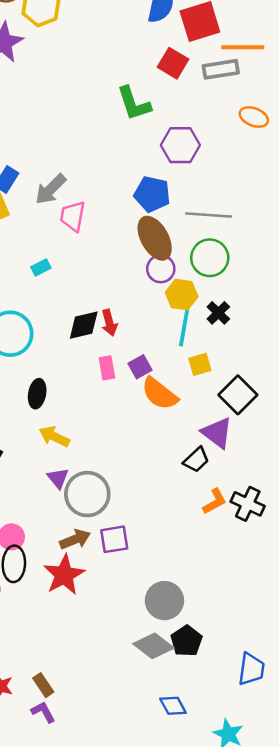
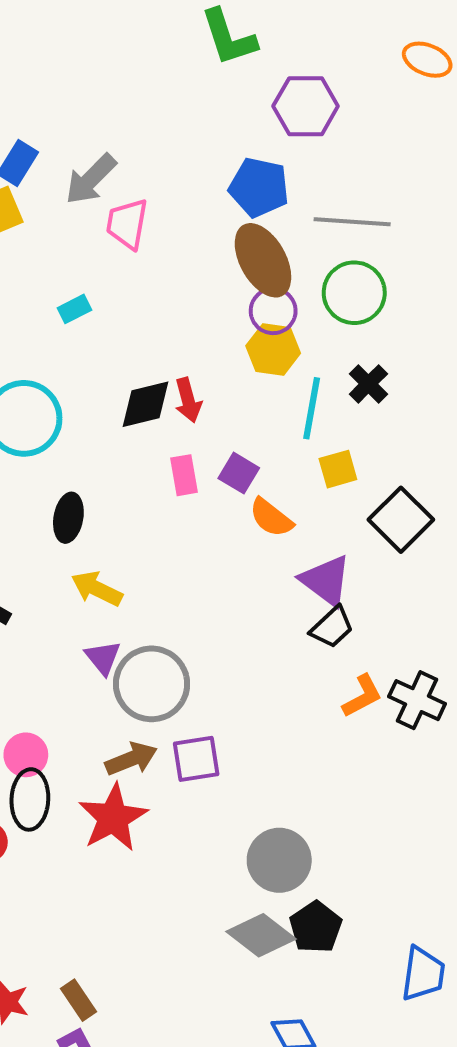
yellow hexagon: (182, 295) -> (273, 349), moved
purple square: (140, 367) -> (239, 473), turned -30
orange semicircle: (160, 394) -> (271, 518), size x0.7
purple triangle: (217, 433) -> (326, 581), moved

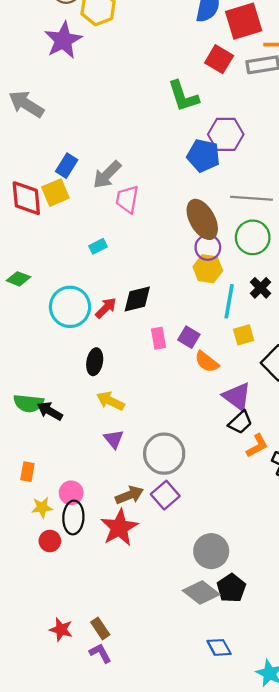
blue pentagon: (259, 187) -> (203, 156), moved
red arrow: (188, 400) -> (106, 308), moved, turned -120
gray circle: (152, 684) -> (164, 454), moved
orange L-shape: (362, 696) -> (257, 446), moved
purple square: (196, 759) -> (165, 495), turned -32

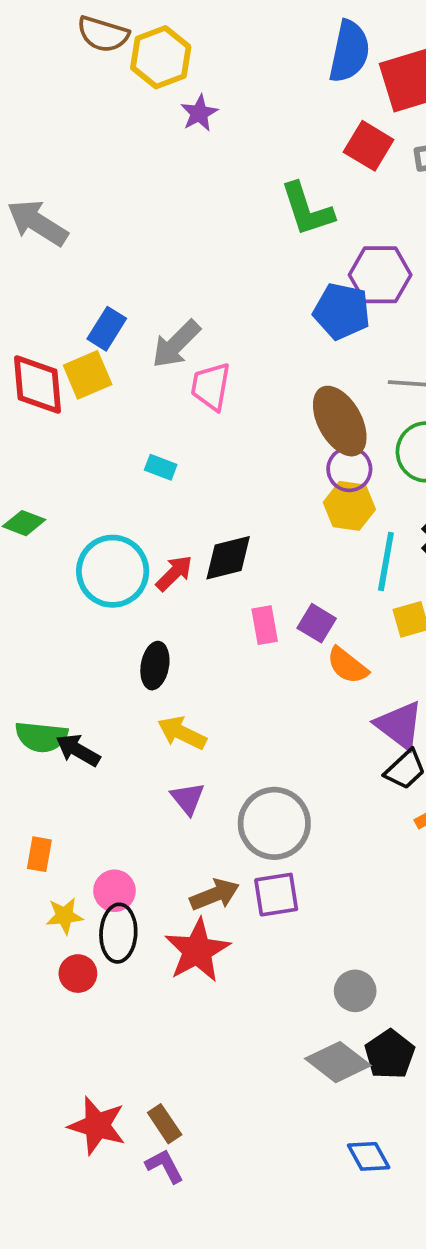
purple star: (63, 40) -> (199, 113), moved, size x0.6
cyan rectangle: (98, 246) -> (161, 467), turned 48
purple square: (165, 495) -> (276, 895), turned 32
gray circle: (211, 551) -> (355, 991), size x0.7
red star: (61, 630) -> (97, 1126), size x1.4

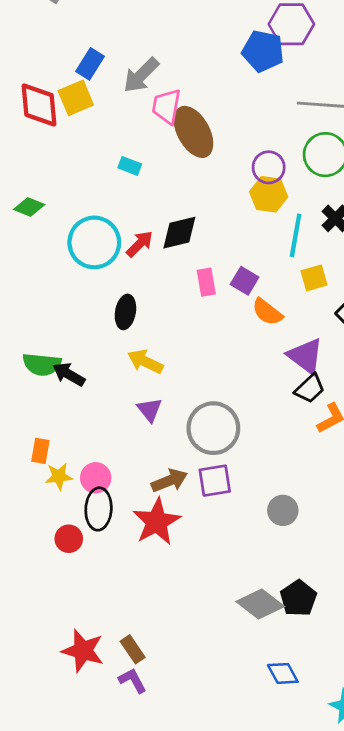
brown ellipse: (340, 421) -> (194, 132), moved
yellow star: (64, 916) -> (59, 476), moved
gray circle: (355, 991) -> (283, 510), moved

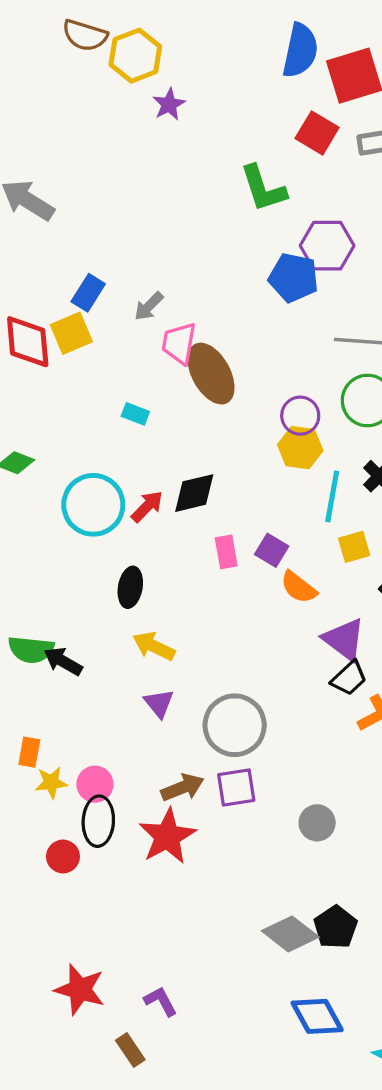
gray arrow: (141, 75) -> (149, 306), size x0.7
brown rectangle: (133, 649) -> (130, 1050), moved
blue diamond: (283, 673) -> (317, 1016), size x1.4
purple L-shape: (133, 681) -> (161, 1001), moved

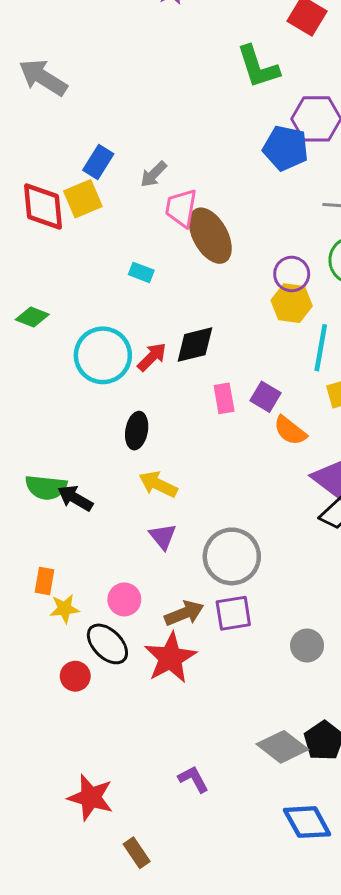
pink circle: (95, 784) -> (124, 599), moved
black ellipse: (98, 821) -> (107, 644), turned -48
purple L-shape: (161, 1001) -> (193, 779), moved

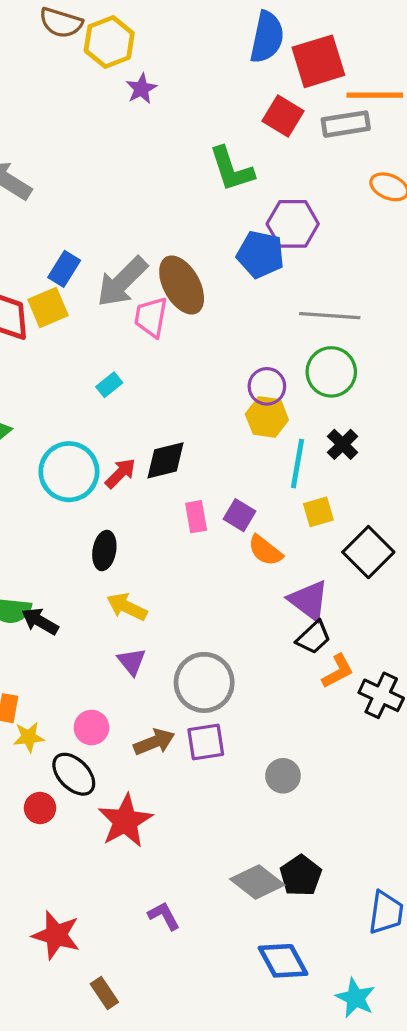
gray arrow: (154, 174) -> (122, 282), size x1.8
brown ellipse: (210, 236) -> (182, 285), moved
cyan rectangle: (141, 272) -> (109, 385), turned -60
red star: (170, 658) -> (125, 821), moved

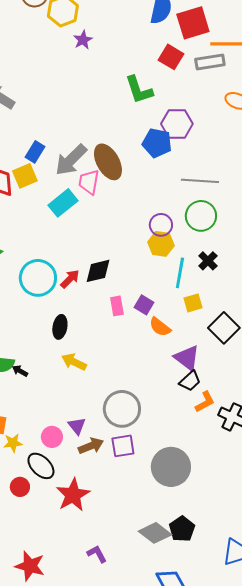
cyan rectangle: (109, 385) -> (63, 203), moved, size x1.8
black arrow: (40, 621) -> (20, 371), size x0.7
purple triangle: (132, 662) -> (77, 426), moved
gray circle: (283, 776) -> (171, 467), size x1.8

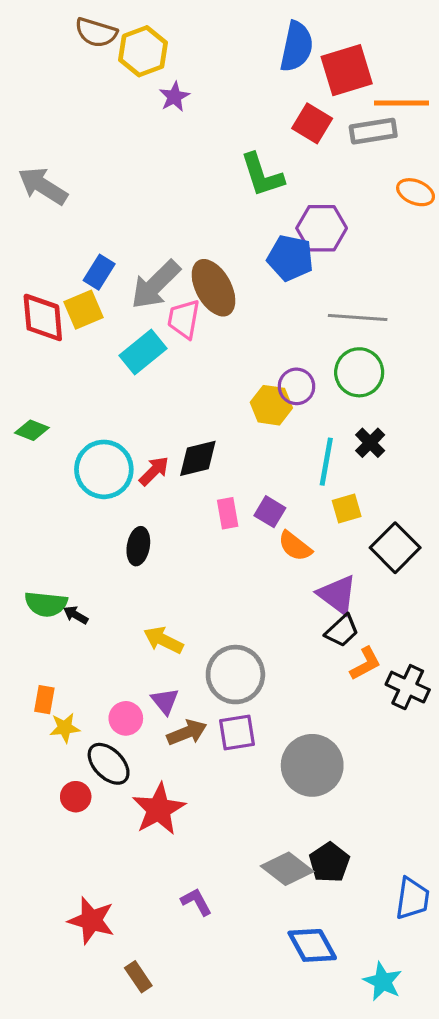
yellow hexagon: (161, 244) -> (271, 405), moved
yellow arrow: (74, 362) -> (163, 640), moved

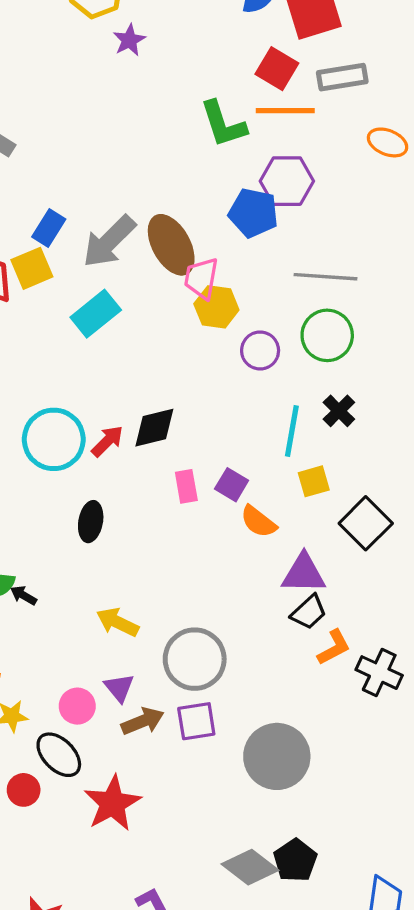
orange line: (401, 103) -> (285, 111), moved
pink trapezoid: (184, 319) -> (201, 278), moved
yellow hexagon: (271, 405) -> (216, 307), moved
purple triangle: (337, 595) -> (304, 574), turned -36

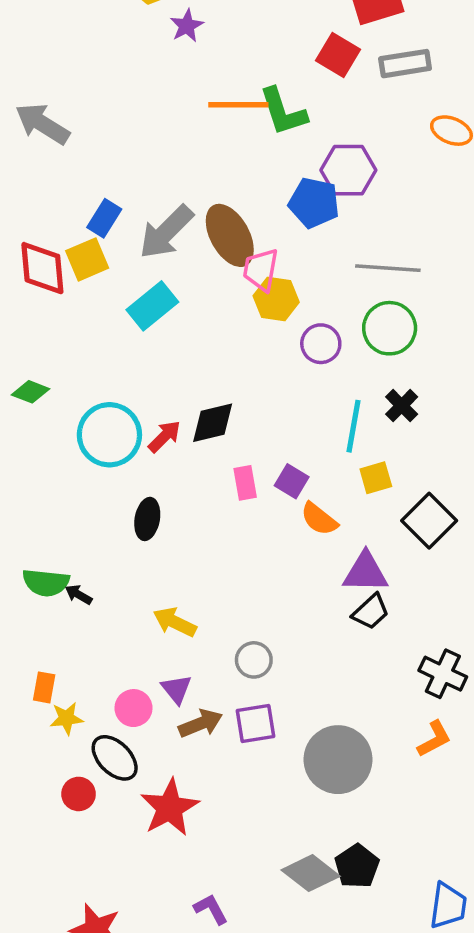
orange line: (285, 111) -> (238, 105), moved
orange L-shape: (334, 647) -> (434, 739), moved
gray circle: (195, 659) -> (254, 660), size x0.6

